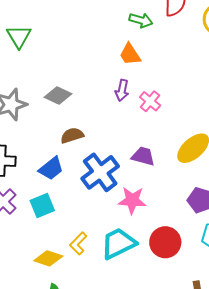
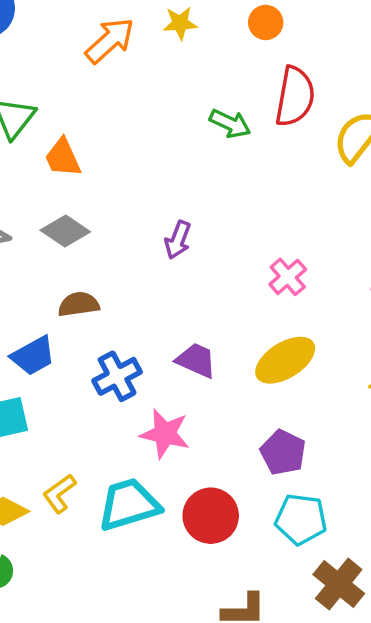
orange trapezoid: (130, 54) -> (63, 158), moved
pink cross: (150, 101) -> (288, 277), moved
blue cross: (100, 172) -> (117, 376), size x0.7

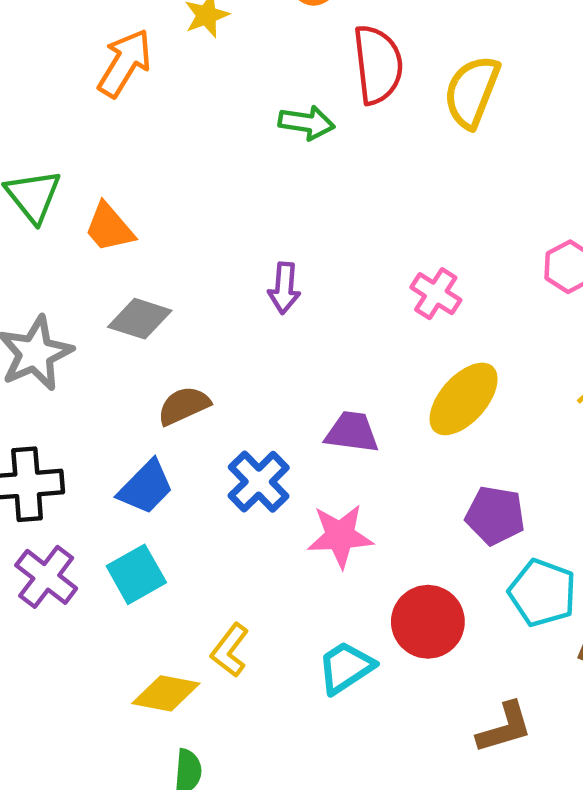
cyan trapezoid: (129, 505) -> (346, 667), moved, size x0.7
cyan pentagon: (301, 519) -> (542, 593), turned 30

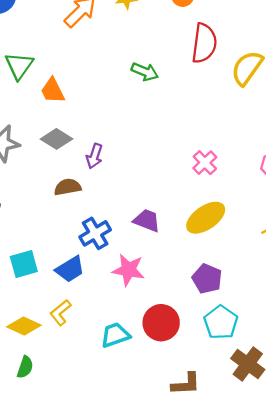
green arrow: (307, 123) -> (145, 72), moved
purple arrow: (284, 288) -> (94, 156), moved
blue trapezoid: (146, 487) -> (70, 269), moved

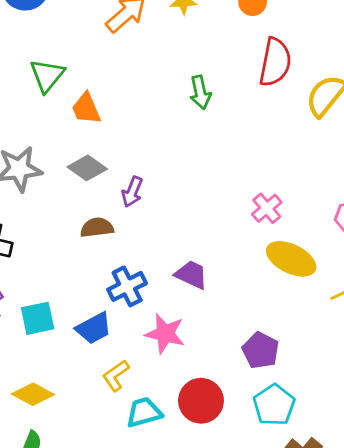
green arrow: (145, 72) -> (200, 92), turned 52
yellow ellipse: (206, 218) -> (291, 259), moved, turned 57
yellow L-shape: (60, 313) -> (116, 376), moved

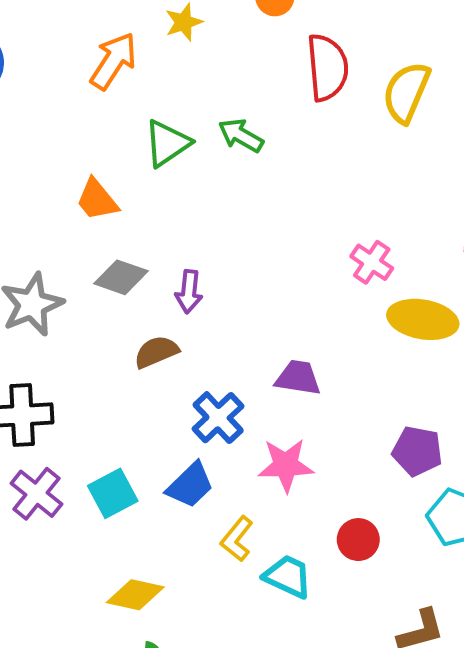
green triangle: (47, 75) -> (167, 143), moved, turned 33
green arrow: (200, 92) -> (241, 135), turned 148
red circle: (201, 401) -> (358, 540), size x0.7
cyan trapezoid: (144, 412) -> (288, 576), turned 57

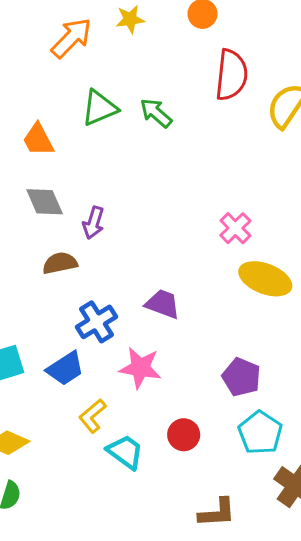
gray diamond: (121, 277) -> (45, 202), turned 36

